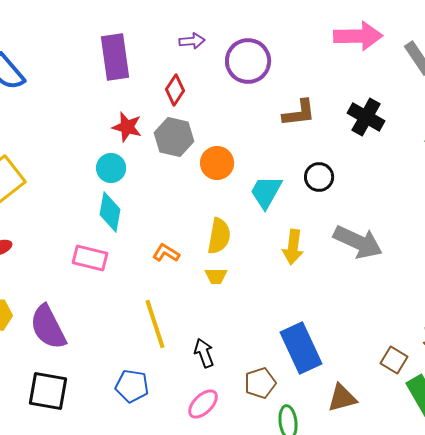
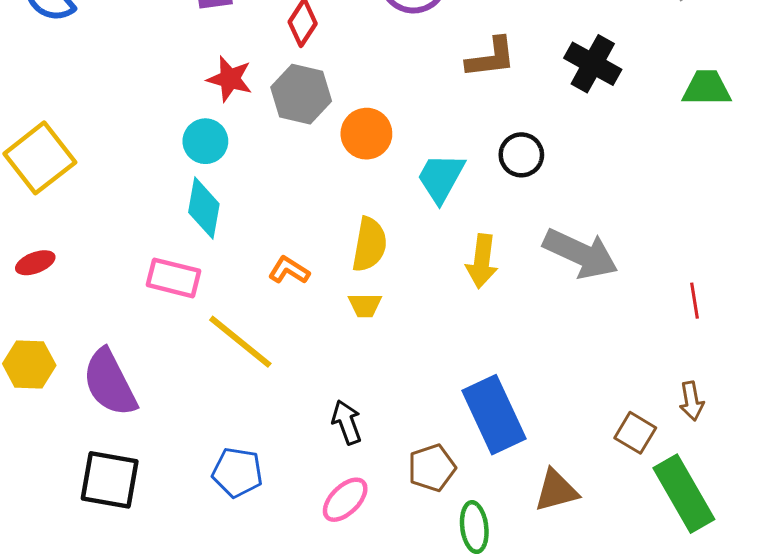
yellow line: (155, 324) -> (240, 342), moved, turned -33

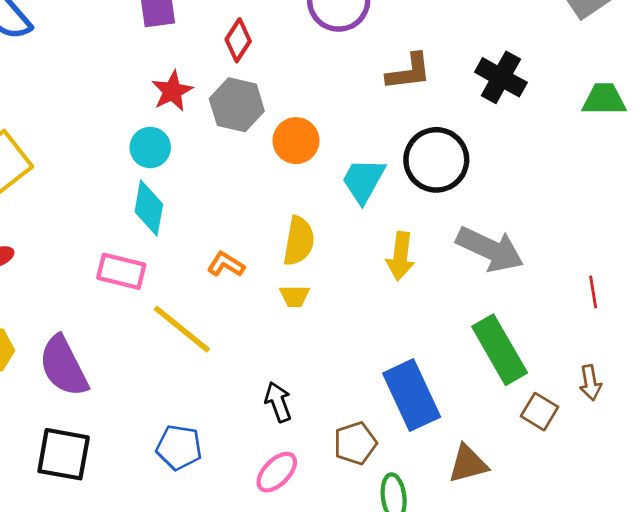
red star: (230, 79) -> (172, 91), turned 30
black circle: (521, 155) -> (436, 160), size x1.6
green rectangle: (684, 494) -> (500, 350), moved

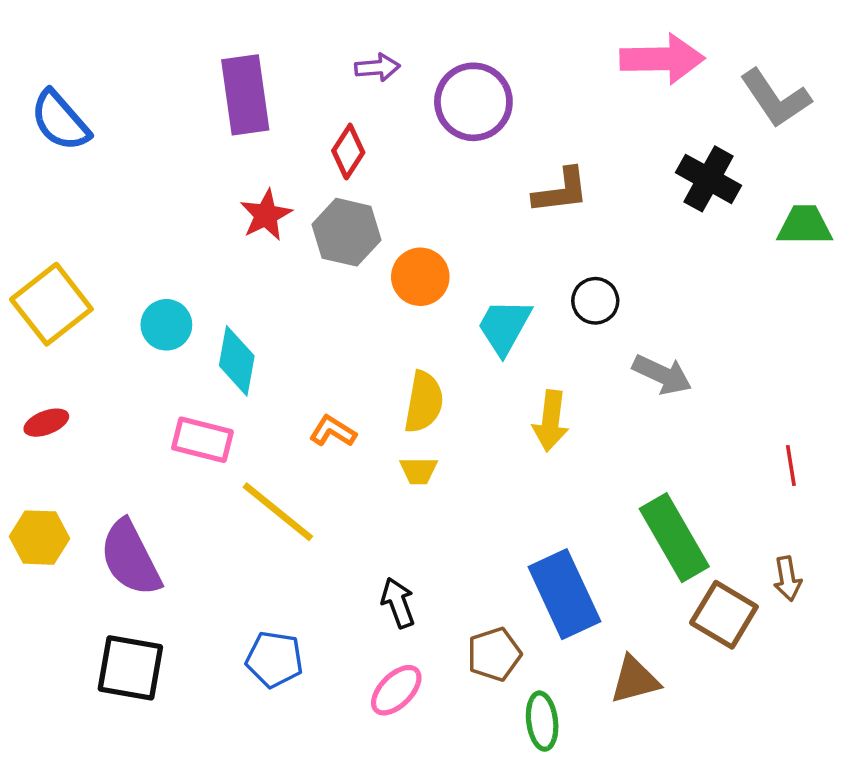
black cross: (501, 77) -> (709, 179), moved
cyan circle: (150, 147) -> (166, 325), moved
black circle: (436, 160) -> (595, 301), size x0.6
gray arrow: (490, 249) -> (662, 375), moved, size x0.7
brown square: (539, 412) -> (724, 615), size x1.4

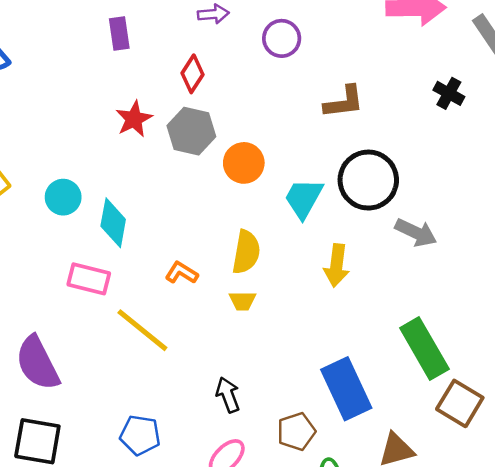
purple rectangle: (245, 95) -> (119, 34), size x0.6
purple circle: (473, 102) -> (282, 38), size x0.7
black cross: (709, 179) -> (449, 93), size x0.7
black circle: (595, 301) -> (368, 180), size x1.8

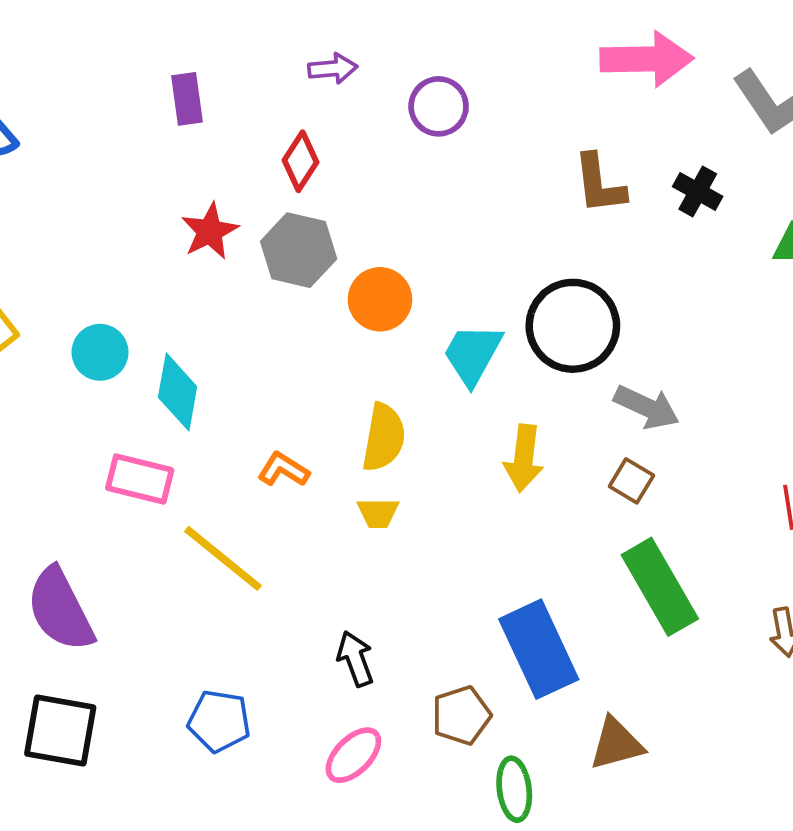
brown L-shape: (344, 102) -> (599, 184), moved, turned 90
brown square: (460, 403) -> (631, 481), moved, size x0.6

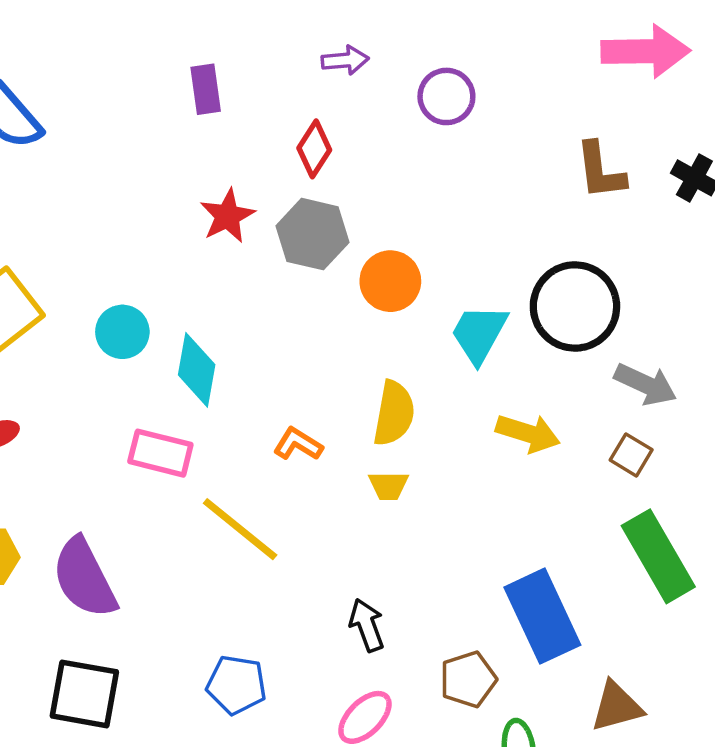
yellow arrow: (524, 458) -> (528, 433), turned -80

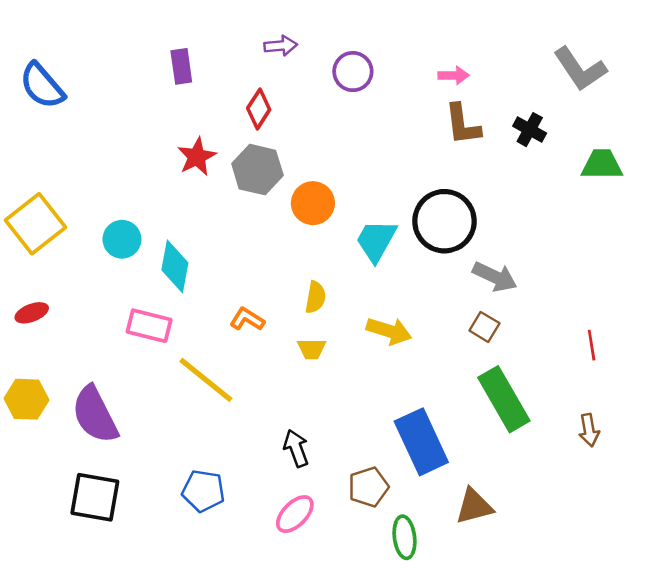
pink arrow: (646, 51) -> (454, 75), moved, size x0.5
yellow semicircle: (394, 413) -> (315, 297), size x0.7
yellow arrow: (528, 433) -> (389, 331), moved

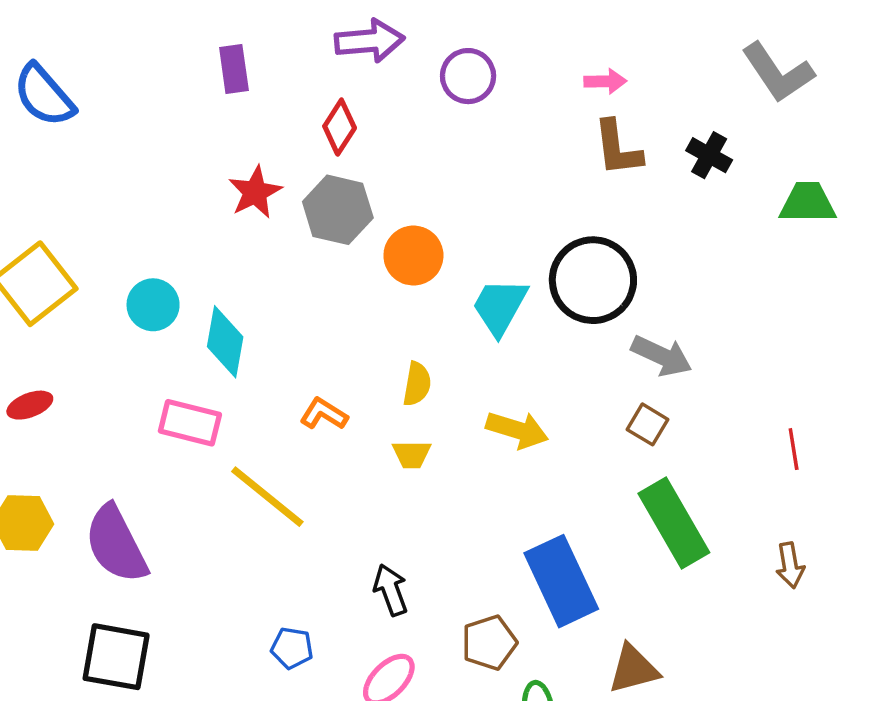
purple arrow: (281, 46) -> (369, 41), size x1.5
blue pentagon: (203, 491) -> (292, 648), moved, size x0.7

